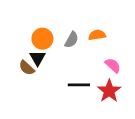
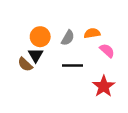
pink semicircle: (113, 65) -> (107, 51), moved
black line: (79, 85) -> (72, 66), moved

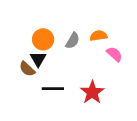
black line: (72, 66) -> (53, 89), moved
red star: (104, 86) -> (92, 92), moved

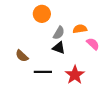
orange circle: (43, 39) -> (42, 14), moved
black triangle: (38, 59) -> (59, 48), moved, turned -40

